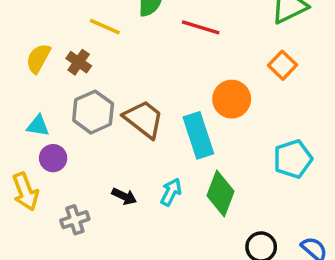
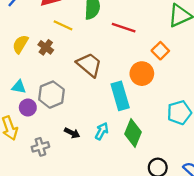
orange square: (282, 65) -> (160, 51), moved
gray hexagon: (93, 112) -> (51, 95), moved
brown trapezoid: (144, 119) -> (89, 65), moved

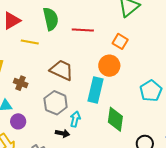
brown cross: (46, 47) -> (21, 83), moved
gray hexagon: (51, 95) -> (56, 103), moved
cyan rectangle: (120, 96) -> (96, 90), turned 45
cyan arrow: (102, 131) -> (75, 119), moved

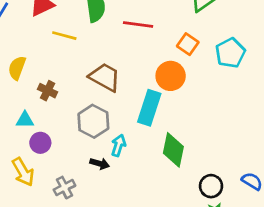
cyan pentagon: (151, 91) -> (230, 53), moved

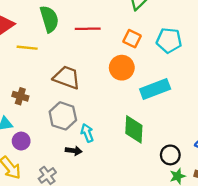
cyan pentagon: (230, 53) -> (169, 40), turned -30
cyan rectangle: (149, 108) -> (155, 89), moved, turned 60
cyan arrow: (118, 145) -> (87, 133), turned -30

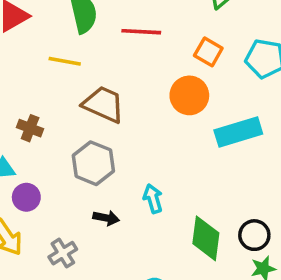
yellow line: (27, 48) -> (65, 61), moved
green diamond: (134, 129) -> (206, 238), moved
cyan arrow: (87, 133) -> (153, 199), moved

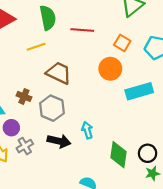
yellow line: (65, 61) -> (36, 47), turned -30
brown cross: (30, 128) -> (24, 96), moved
black arrow: (106, 218) -> (59, 141), size x1.5
gray cross: (63, 253) -> (25, 146), moved

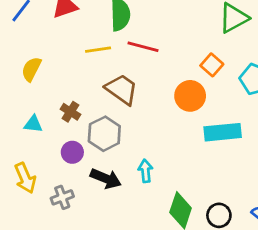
red line: (82, 30) -> (143, 47), moved
purple circle: (11, 128) -> (72, 152), moved
gray cross: (25, 146) -> (62, 197), moved

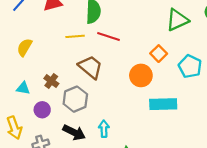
purple circle: (72, 152) -> (42, 110), moved

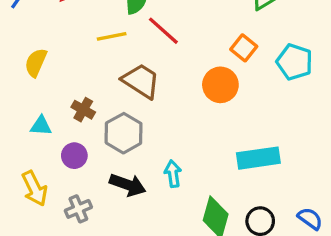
red line: (109, 37) -> (163, 31), turned 30
cyan rectangle: (163, 104) -> (258, 158), moved

